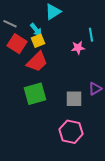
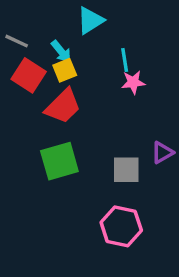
cyan line: (91, 35) -> (125, 60), moved

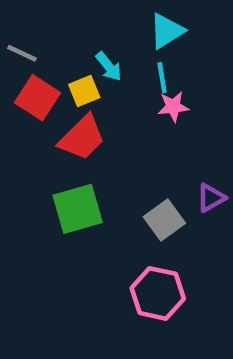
cyan triangle: (90, 21) -> (167, 31), moved
cyan arrow: (61, 51) -> (109, 67), moved
gray square: (126, 170) -> (164, 220), turned -36

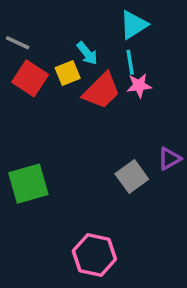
red trapezoid: (82, 138) -> (102, 91), moved
green square: (78, 209) -> (28, 184), moved
pink hexagon: (158, 293) -> (94, 255), moved

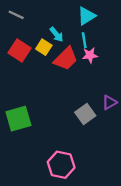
gray line: (18, 43) -> (16, 15), moved
yellow square: (68, 73) -> (44, 47), turned -35

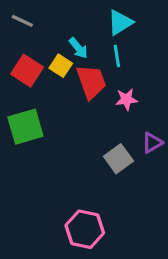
pink star: (90, 55) -> (126, 99), moved
red trapezoid: (66, 59) -> (91, 82), turned -65
green square: (18, 119) -> (25, 127), moved

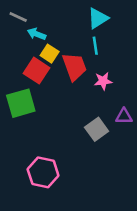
cyan arrow: (78, 48) -> (37, 34), moved, turned 150
red square: (27, 71) -> (37, 71), moved
purple triangle: (152, 143) -> (124, 116), turned 30
pink hexagon: (85, 229) -> (43, 172), moved

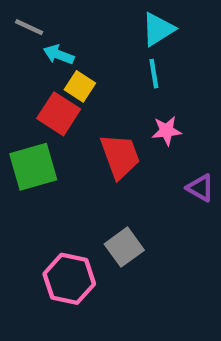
red trapezoid: (74, 67) -> (120, 156), moved
purple triangle: (124, 116) -> (200, 188), turned 30
gray square: (97, 129) -> (124, 247), moved

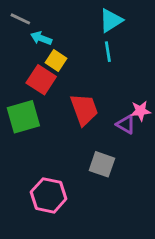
pink star: (167, 131) -> (141, 111), moved
purple triangle: (200, 188) -> (126, 124), moved
gray square: (124, 247) -> (102, 164), moved, turned -35

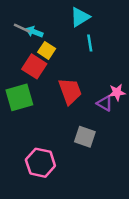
gray line: (20, 19) -> (22, 28), moved
cyan triangle: (111, 20) -> (80, 17), moved

